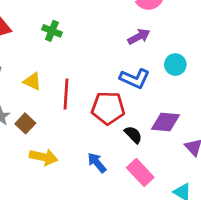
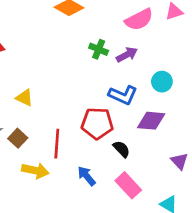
green cross: (52, 31) -> (99, 49), moved
red line: (66, 94) -> (57, 144), moved
purple diamond: (166, 122) -> (151, 121), moved

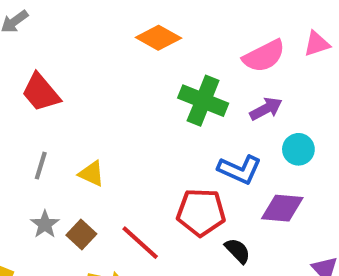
green cross: (99, 49) -> (203, 101), size x1.6
purple arrow: (127, 55) -> (266, 109), moved
red line: (57, 144) -> (140, 243), turned -52

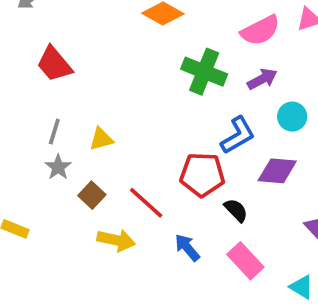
blue L-shape: (240, 170) -> (238, 135), turned -54
yellow triangle: (91, 174) -> (101, 139), turned -40
gray star: (45, 224) -> (58, 167), moved

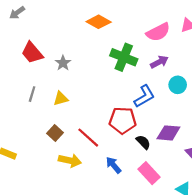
gray star: (58, 167) -> (63, 63), moved
purple diamond: (277, 171) -> (168, 133), moved

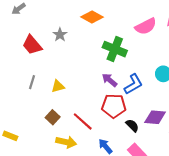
purple arrow: (159, 62) -> (110, 80), moved, turned -112
gray star: (63, 63) -> (60, 35), moved

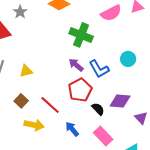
gray star: (60, 35) -> (20, 12), moved
blue L-shape: (133, 84) -> (99, 69), turned 90
red pentagon: (114, 106) -> (80, 90), turned -30

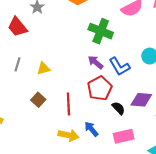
red line: (50, 105) -> (68, 104), turned 45
yellow arrow: (34, 125) -> (68, 135), moved
pink rectangle: (103, 136) -> (124, 136), turned -60

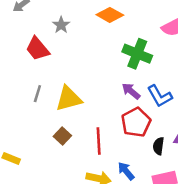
yellow triangle: (43, 69) -> (69, 99), size x1.6
black semicircle: (118, 108) -> (158, 146), turned -128

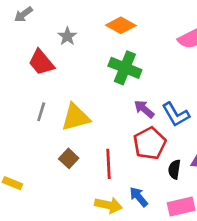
green cross: (137, 54) -> (125, 68), moved

